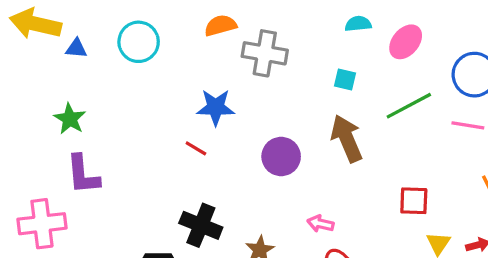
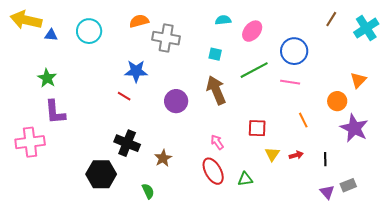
pink arrow: (320, 224) -> (217, 142), moved, turned 42

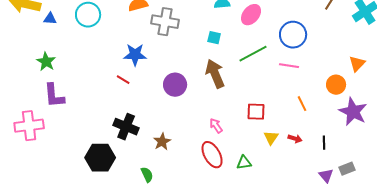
red arrow: (296, 155) -> (295, 139), turned 32

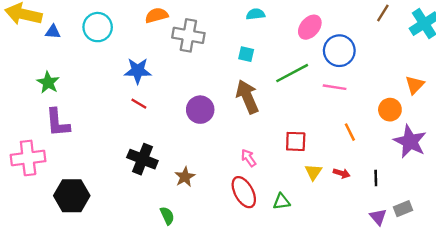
pink ellipse: (251, 15) -> (310, 27), moved
blue star: (135, 55) -> (138, 71), moved
black hexagon: (100, 158) -> (72, 196), moved

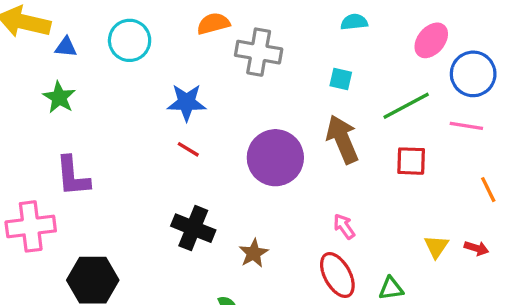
green star: (48, 83) -> (59, 97), moved
purple circle: (200, 110) -> (275, 158), size x1.4
red square: (296, 141) -> (411, 161), moved

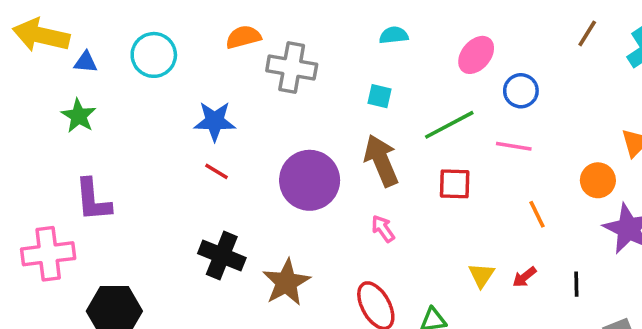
blue circle: (473, 74) -> (521, 91), size x0.7
pink arrow: (344, 226) -> (383, 229), moved
red arrow: (476, 248) -> (524, 277), turned 125
brown star: (254, 253) -> (286, 282), size x1.5

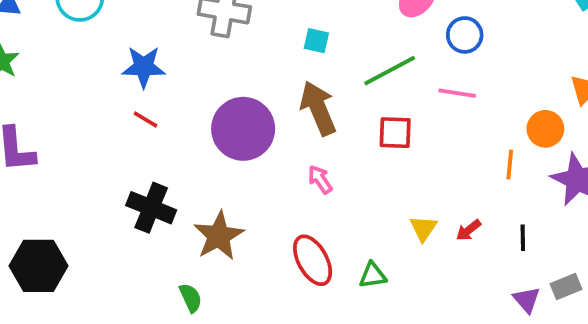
orange line: (537, 214) -> (510, 164), moved, turned 32

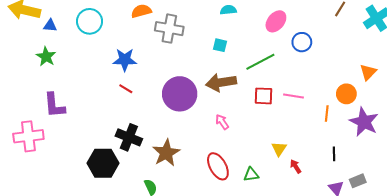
pink line: (457, 93) -> (294, 96), moved
brown arrow: (318, 108) -> (221, 82), turned -76
red arrow: (468, 230) -> (296, 166), moved, turned 96
black hexagon: (38, 266) -> (103, 163), moved

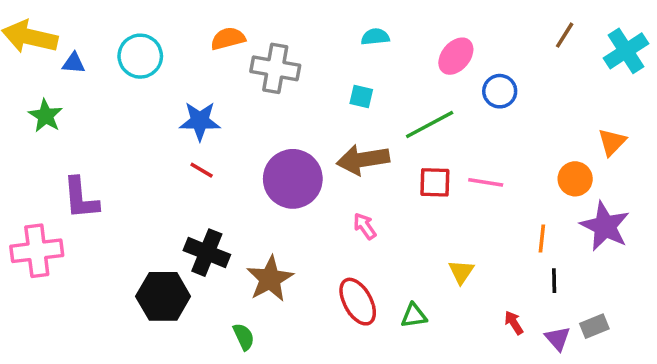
green star: (46, 57) -> (46, 116), moved
orange line: (327, 114) -> (542, 238), moved
red arrow: (296, 166) -> (514, 323), moved

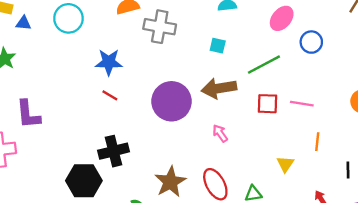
orange line: (542, 238) -> (317, 142), moved
black cross: (207, 253) -> (113, 151), turned -36
brown star: (270, 279) -> (170, 182), moved

